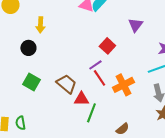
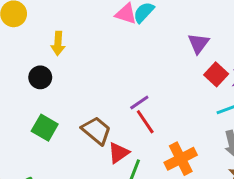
red square: (107, 46) -> (216, 74), moved
orange cross: (123, 85) -> (181, 159), moved
red triangle: (81, 99) -> (119, 153), turned -35

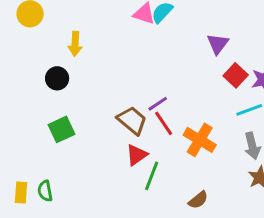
green square: (45, 128) -> (62, 129), turned 35
brown trapezoid: (96, 131) -> (132, 120), moved
orange cross: (181, 159) -> (200, 140), moved, turned -32

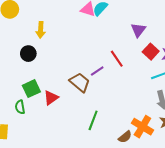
red line: (164, 123) -> (117, 59), moved
orange cross: (200, 140) -> (142, 127), moved
red triangle: (137, 155) -> (51, 98), moved
green semicircle: (45, 191) -> (20, 107), moved

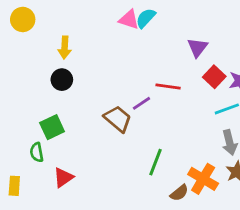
black circle: (28, 54) -> (62, 80), moved
red line: (117, 59) -> (168, 87), turned -48
red triangle: (51, 98) -> (63, 177), moved
green line: (93, 120) -> (156, 162), moved

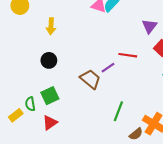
black circle: (62, 80) -> (49, 60), moved
green square: (52, 127) -> (50, 96), moved
yellow rectangle: (14, 186) -> (16, 115), moved, turned 48

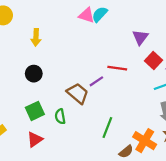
green semicircle: (30, 104) -> (60, 116), moved

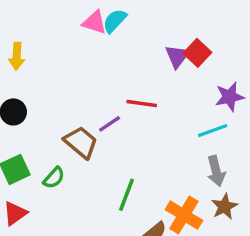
red square: (153, 60) -> (197, 53), moved
green semicircle: (60, 116) -> (54, 178), turned -128

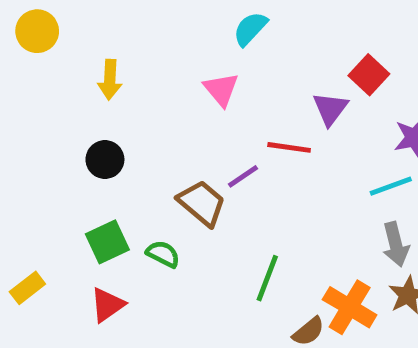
pink triangle: (94, 22) -> (221, 89), moved, turned 32
purple triangle: (177, 56) -> (330, 109), moved
green semicircle: (54, 178) -> (163, 254), turned -105

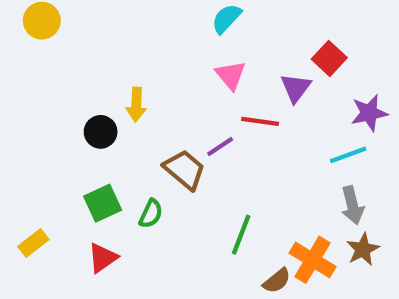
yellow arrow: (110, 80) -> (136, 105), moved
pink triangle: (221, 89) -> (231, 75), moved
green semicircle: (163, 254) -> (151, 214), turned 88

